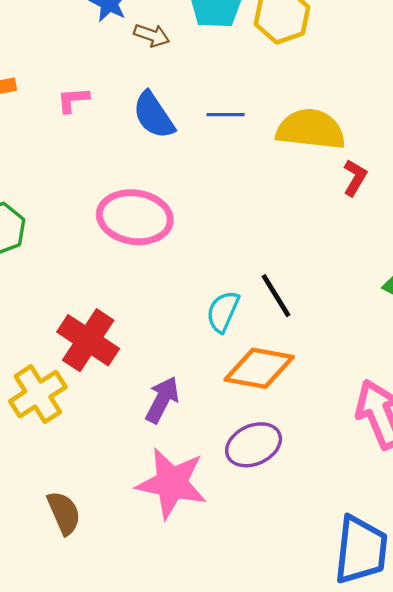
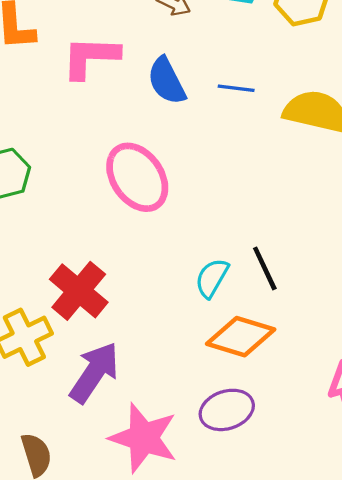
pink L-shape: (73, 100) -> (91, 57), size x1.8
pink ellipse: (135, 217) -> (137, 177), turned 40
purple arrow: (162, 400) -> (94, 372), moved, size x1.4

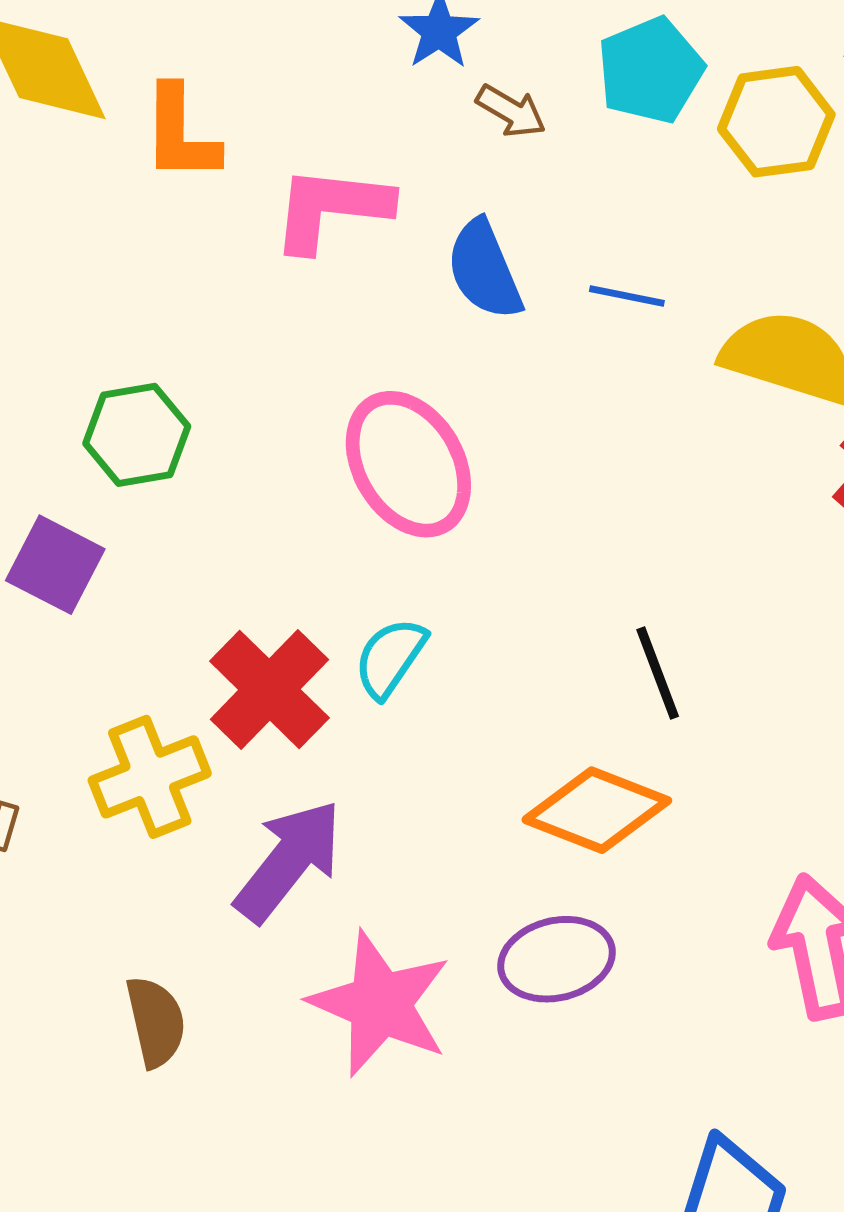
cyan semicircle: (212, 278) -> (390, 658), moved

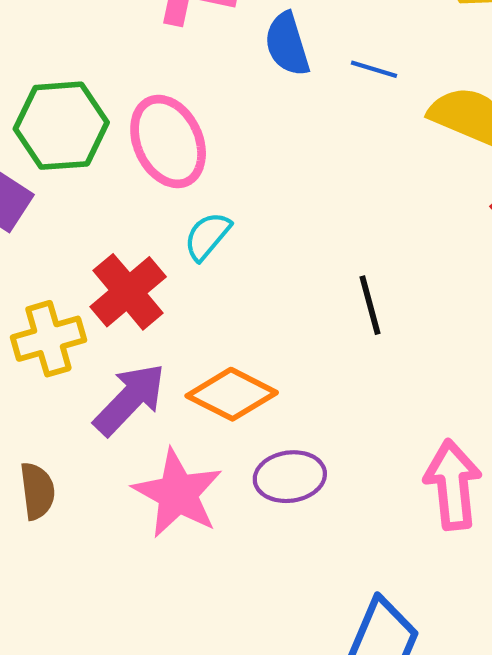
green hexagon: (137, 435) -> (61, 126), size x1.4
pink ellipse: (408, 464) -> (168, 141), moved
cyan semicircle: (390, 658) -> (207, 236), moved
orange diamond: (597, 810) -> (232, 394), moved

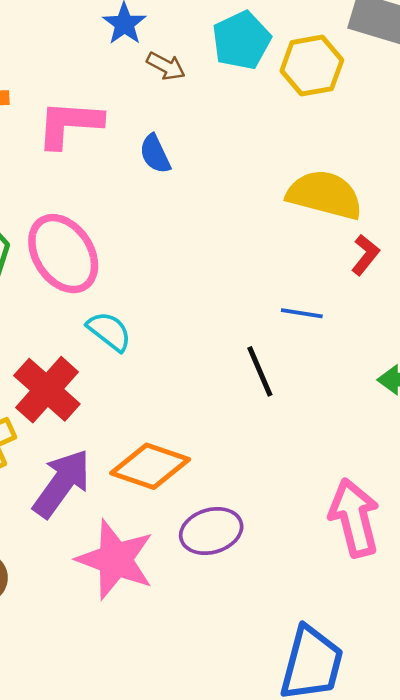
blue semicircle: (287, 44) -> (155, 154), size x0.7
blue line: (374, 69) -> (302, 313), moved
cyan semicircle: (207, 236) -> (109, 331), turned 96

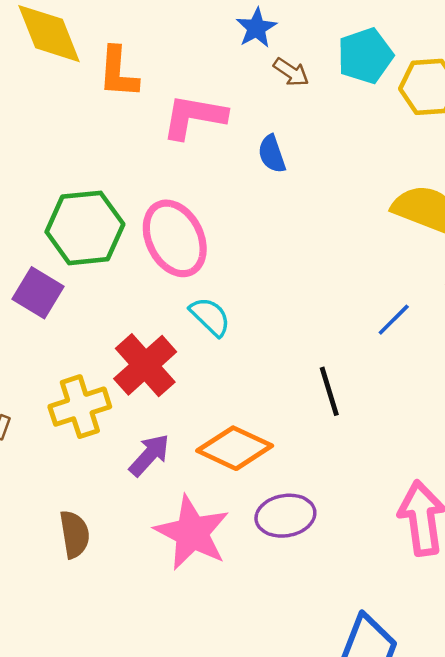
blue line: (302, 313) -> (394, 320), turned -60
black line: (260, 371) -> (329, 391), moved
purple arrow: (62, 483) -> (149, 455), size x0.7

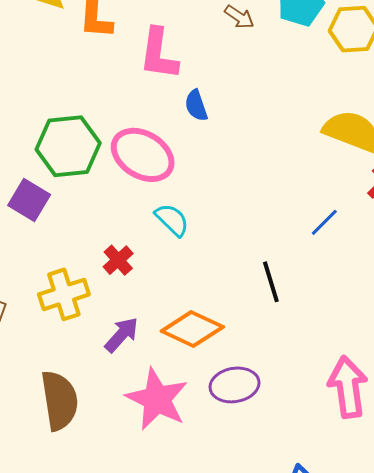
pink L-shape: (194, 117) -> (159, 54), turned -92
blue semicircle: (272, 154) -> (196, 105), moved
pink ellipse: (175, 238) -> (143, 155), turned -32
red cross: (145, 365) -> (118, 260), size x0.6
brown semicircle: (75, 534) -> (59, 400), size x1.5

